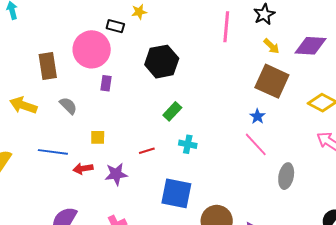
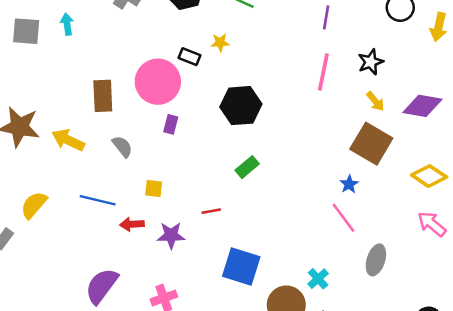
cyan cross: (188, 144) -> (318, 279), moved, turned 30

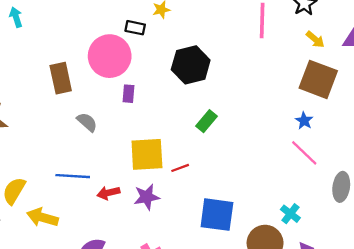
yellow arrow: (68, 140) -> (42, 217), moved
yellow square: (154, 189) -> (147, 154), moved, size x2.0

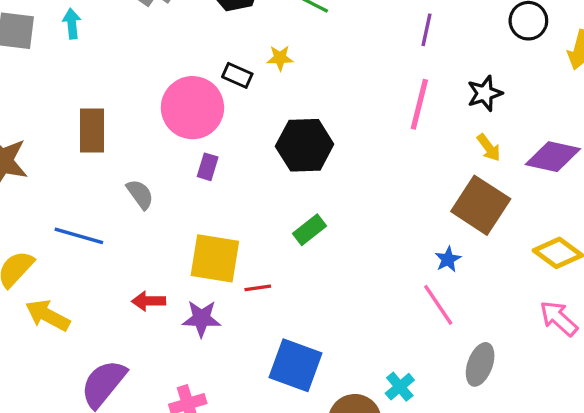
brown rectangle: (61, 78) -> (92, 130), moved
blue line: (73, 176) -> (79, 236), moved

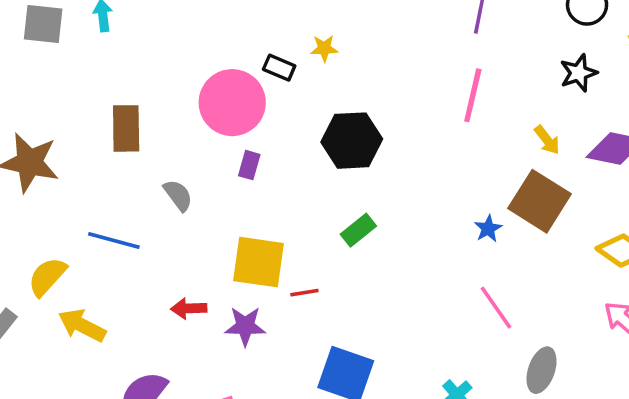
black star: (485, 93) -> (579, 73), moved
blue star: (448, 259) -> (488, 229), moved

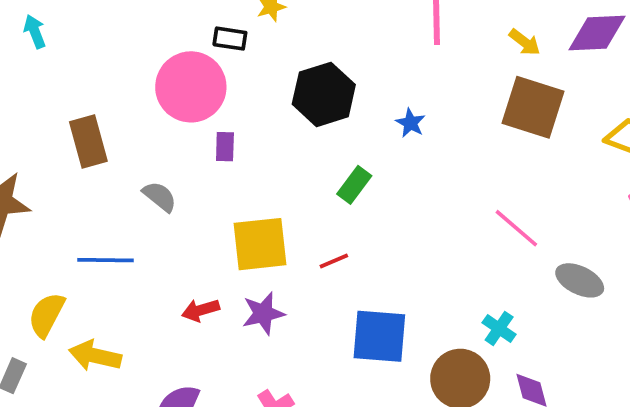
blue star: (488, 229) -> (410, 123), moved
red line: (304, 293) -> (334, 261), moved
gray ellipse: (542, 370) -> (580, 280), turned -69

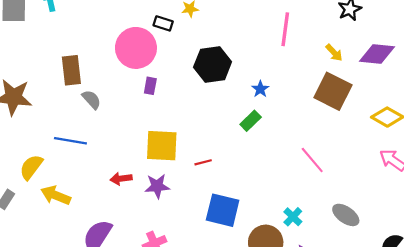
green rectangle: (354, 185) -> (251, 121), moved
gray semicircle: (160, 197) -> (91, 99), moved
gray ellipse: (580, 280) -> (346, 215), moved

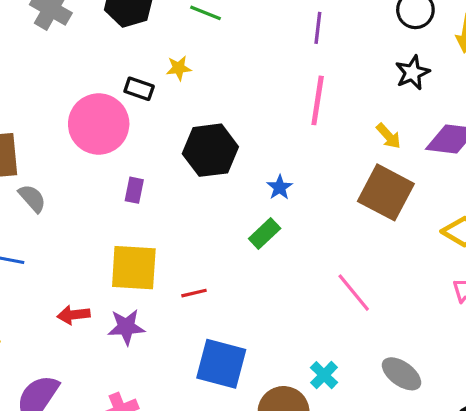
purple rectangle: (150, 86) -> (134, 190), moved

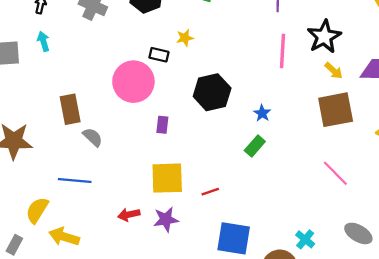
black star: (412, 73) -> (324, 37), moved, size x1.4
brown square: (386, 192) -> (336, 110), turned -33
pink line: (354, 293) -> (335, 173), moved

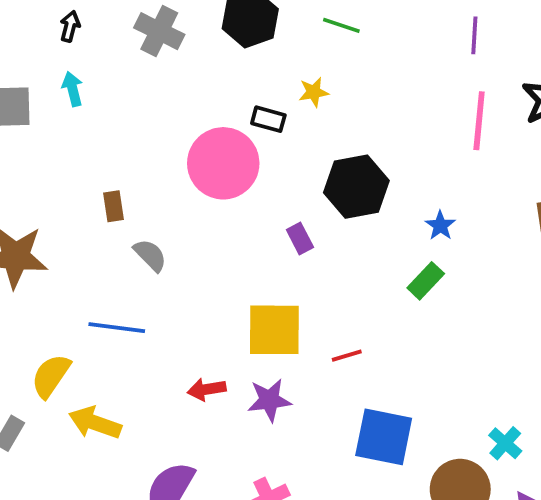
brown rectangle: (70, 109) -> (114, 206), size x0.6
purple rectangle: (162, 125) -> (300, 238), moved, turned -36

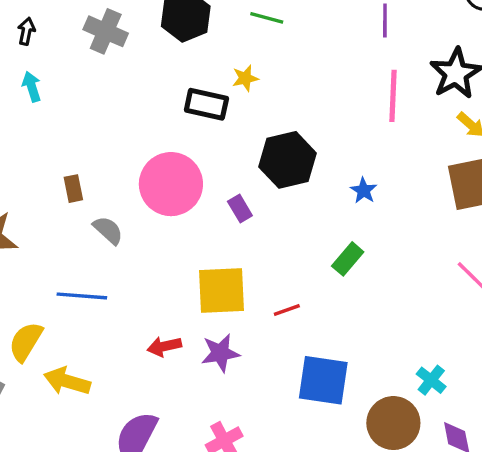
black rectangle: (268, 119) -> (206, 104), size x1.4
pink circle: (223, 163) -> (171, 184), moved
green rectangle: (426, 281) -> (348, 259), moved

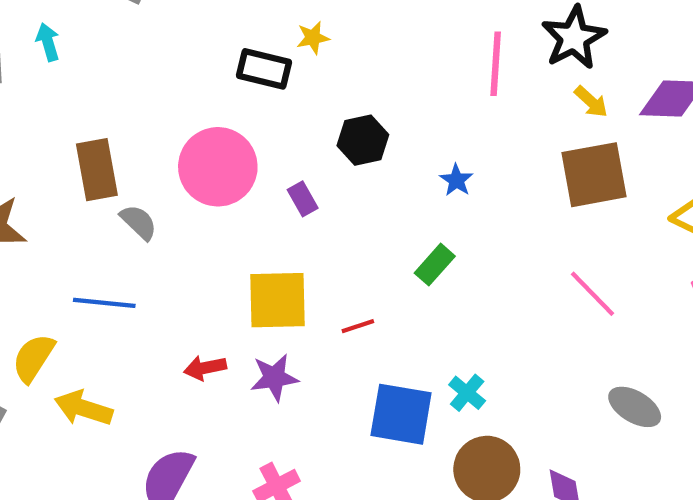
black hexagon: (287, 160) -> (363, 140), size x0.7
brown rectangle: (73, 189) -> (97, 170), size x1.8
cyan cross: (431, 380) -> (467, 393), moved

